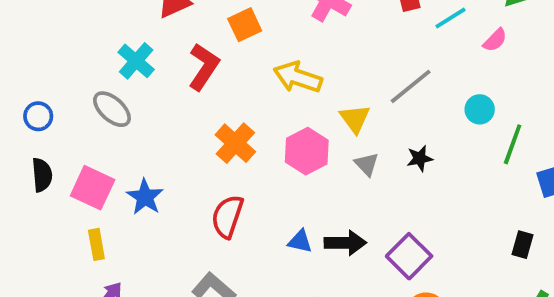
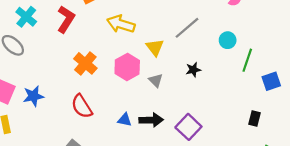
gray triangle: (367, 164) -> (156, 80), moved
blue star: (145, 197) -> (33, 96), turned 30
red semicircle: (227, 216) -> (82, 106), turned -50

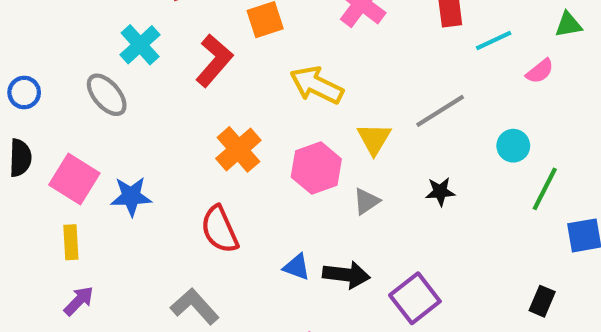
gray triangle: (156, 80) -> (366, 201), turned 32

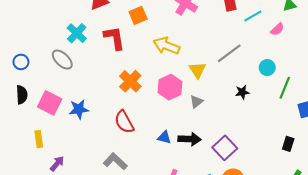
red L-shape: (214, 61) -> (114, 38), turned -45
black star: (440, 192) -> (242, 92), moved
yellow rectangle: (71, 242) -> (39, 139), moved

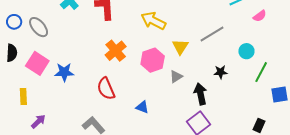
gray ellipse: (62, 60) -> (39, 27), moved
black arrow: (189, 139) -> (200, 94), moved, turned -110

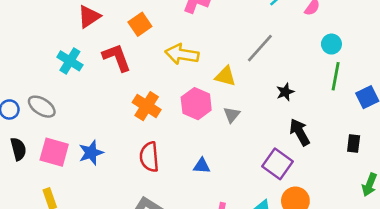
yellow triangle: (180, 47) -> (225, 76), turned -30
cyan circle: (246, 51) -> (331, 44), moved
red semicircle: (106, 89) -> (149, 157), turned 35
black arrow: (200, 94) -> (300, 132), moved

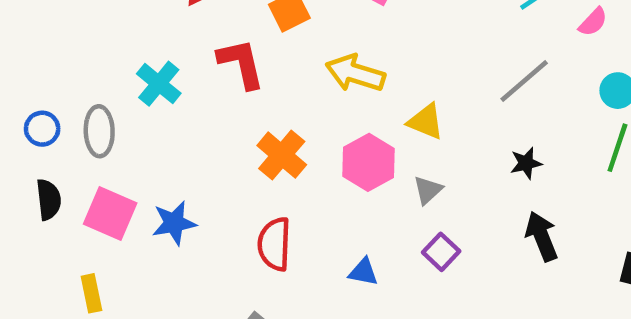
gray line: (260, 48) -> (524, 81), moved
cyan cross: (70, 61) -> (159, 84), moved
gray ellipse: (42, 107) -> (99, 131), turned 48
purple square: (277, 164) -> (441, 252), moved, size x0.7

